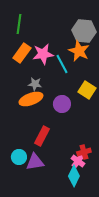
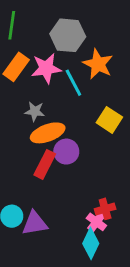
gray hexagon: (84, 31) -> (68, 35), moved
orange ellipse: (31, 99) -> (48, 133), moved
purple circle: (62, 104) -> (66, 152), moved
red rectangle: (42, 136) -> (45, 164), moved

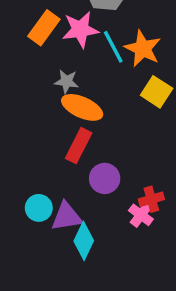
orange star: (98, 64) -> (143, 49), moved
orange ellipse: (48, 133) -> (82, 107), turned 44
purple circle: (66, 152) -> (105, 178), moved
cyan diamond: (91, 243) -> (84, 241), moved

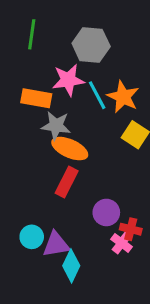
orange rectangle: (44, 28) -> (36, 98), moved, turned 64
gray star: (66, 81) -> (56, 126), size x1.4
purple circle: (105, 178) -> (106, 212), moved
red cross: (151, 199) -> (131, 229), turned 30

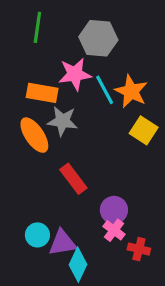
orange ellipse: (70, 149) -> (34, 135), moved, turned 32
red rectangle: (67, 182) -> (73, 179), turned -64
red cross: (131, 229) -> (139, 249), moved
pink cross: (122, 243) -> (114, 230), moved

